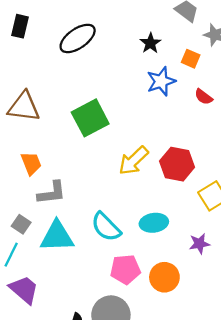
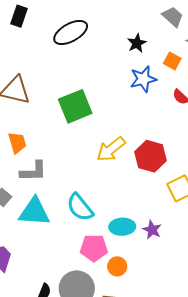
cyan ellipse: (154, 223) -> (122, 227), moved
purple star: (199, 244) -> (152, 230), moved, turned 30
orange circle: (164, 277) -> (117, 266), moved, size x0.7

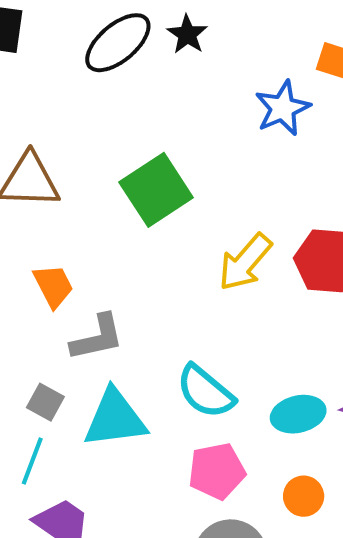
black star: (137, 43) -> (187, 34), moved
pink pentagon: (94, 248) -> (217, 471), moved

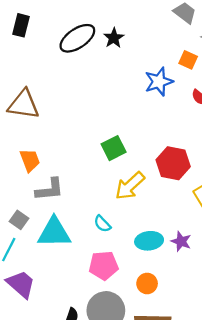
green square: (156, 190) -> (114, 148), moved, size x0.7
yellow arrow: (245, 262) -> (130, 186), moved
cyan semicircle: (205, 392) -> (102, 224), size x0.6

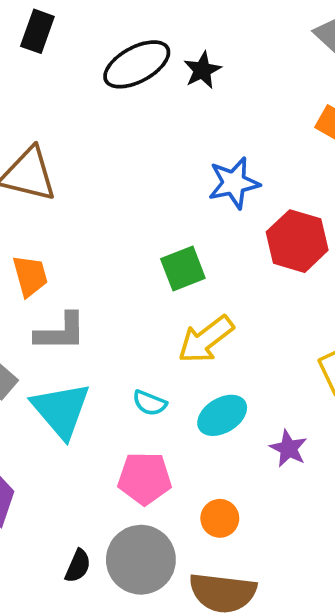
blue star: (159, 82) -> (234, 183), moved
red hexagon: (173, 163) -> (297, 241), moved
cyan semicircle: (102, 224) -> (150, 403), turned -30
cyan triangle: (54, 232) -> (61, 410), turned 45
cyan ellipse: (149, 241) -> (222, 415), moved, turned -30

